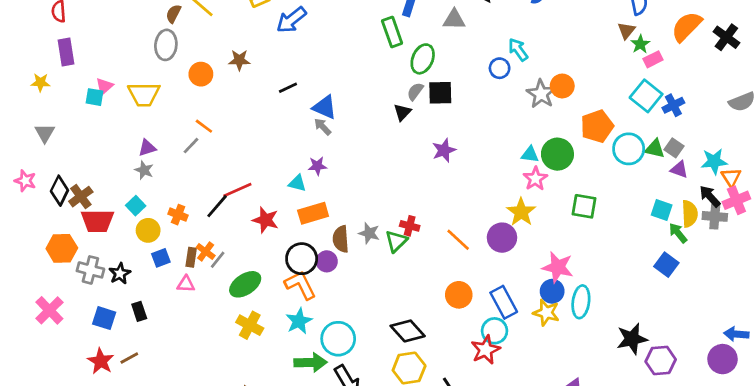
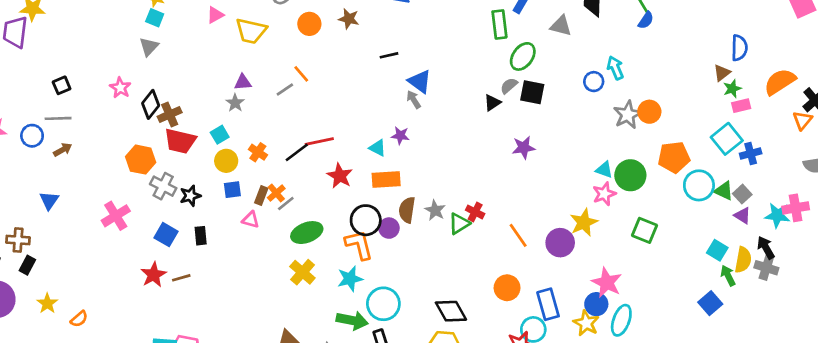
cyan square: (95, 97) -> (155, 18), moved
orange triangle: (731, 177) -> (802, 120), moved
pink cross: (736, 200) -> (796, 208), moved

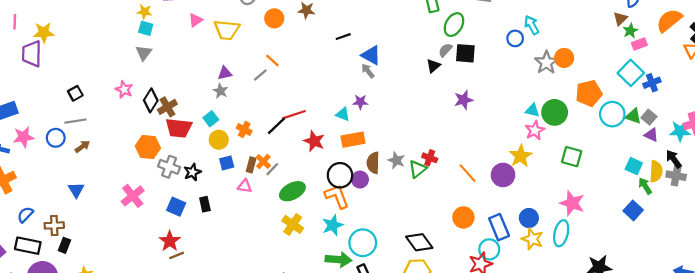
brown line: (181, 278) -> (177, 255), moved
pink star: (607, 283) -> (572, 203), moved
blue circle: (596, 304) -> (529, 218), moved

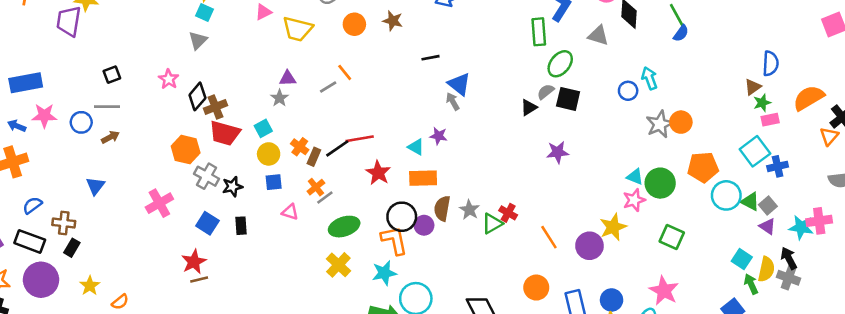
brown rectangle: (251, 165) -> (314, 157), moved

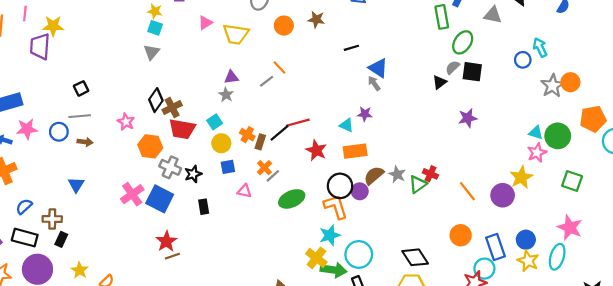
pink star: (169, 79) -> (126, 122), moved
brown arrow: (110, 137) -> (85, 142), turned 40
brown semicircle: (442, 208) -> (374, 175), turned 45
blue square: (207, 223) -> (160, 199), moved, size x1.4
yellow cross: (338, 265) -> (316, 258), moved

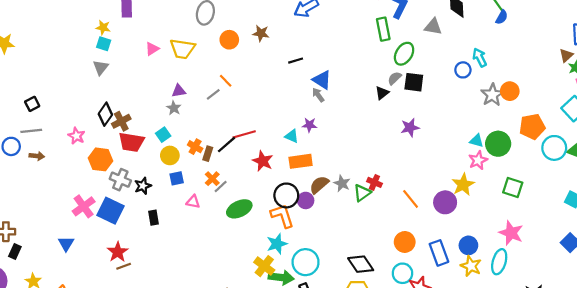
pink triangle: (205, 23) -> (152, 49), moved
blue triangle: (76, 185) -> (66, 244), moved
cyan circle: (484, 269) -> (402, 273), moved

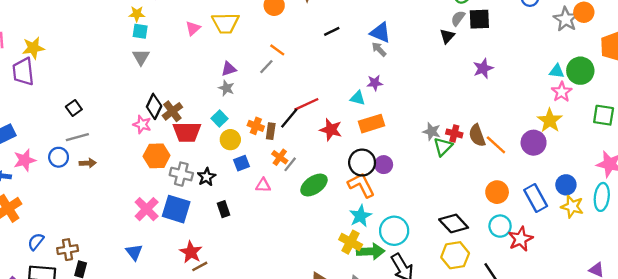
black line: (296, 61) -> (332, 31), moved
pink star: (76, 136) -> (142, 124), moved
gray star: (342, 183) -> (432, 132), moved
brown semicircle: (319, 185) -> (477, 135), moved, turned -60

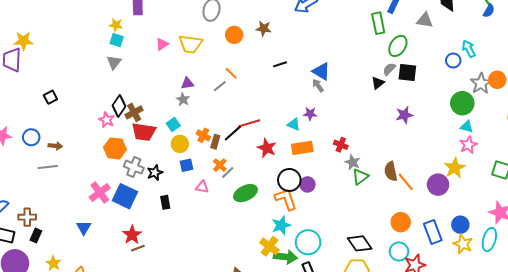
green circle: (580, 71) -> (462, 103), moved
red cross: (454, 133) -> (341, 145), moved
gray line: (77, 137) -> (48, 167), moved

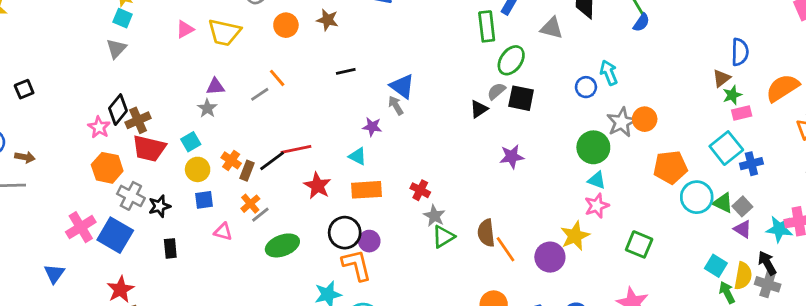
purple star: (310, 114) -> (372, 127), moved
orange L-shape: (286, 199) -> (357, 265), moved

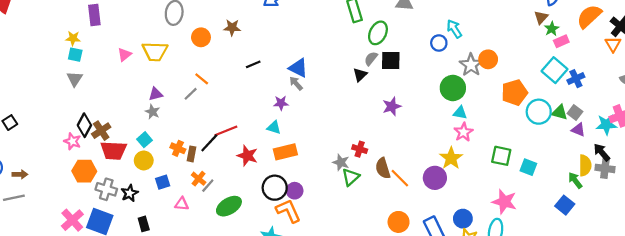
yellow circle: (198, 169) -> (144, 160), moved
red cross: (420, 190) -> (360, 149), moved
cyan square: (716, 266) -> (528, 167), moved

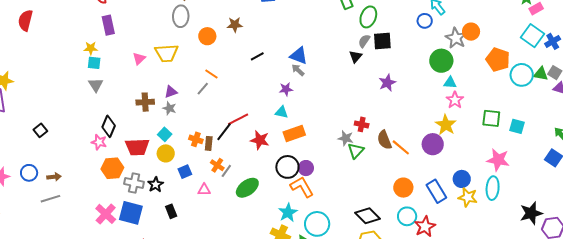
orange pentagon: (514, 93) -> (498, 60), turned -30
brown cross: (101, 131) -> (145, 102), moved, turned 36

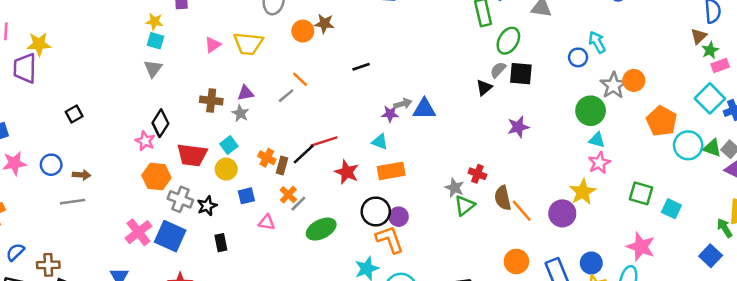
brown star: (235, 25) -> (324, 24), moved
blue triangle: (299, 56) -> (424, 109), moved, turned -30
gray arrow: (298, 70) -> (403, 104), moved, turned 112

